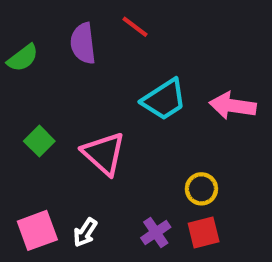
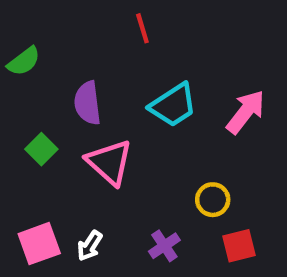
red line: (135, 27) -> (142, 28), turned 36
purple semicircle: (83, 43) -> (87, 103), moved
pink arrow: (233, 106) -> (246, 112), turned 120
red square: (204, 232) -> (239, 246), moved

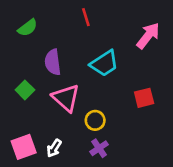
green semicircle: (24, 61) -> (28, 28), moved
pink arrow: (246, 112) -> (148, 36), moved
yellow circle: (213, 200) -> (95, 120), moved
red square: (239, 246) -> (144, 98), moved

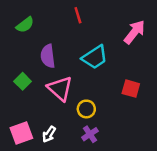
red square: (144, 98) -> (131, 89), turned 30

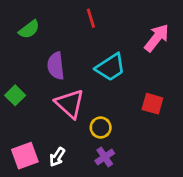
green square: (23, 81) -> (15, 95), moved

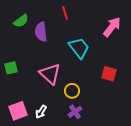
purple semicircle: (56, 66) -> (41, 32), moved
cyan trapezoid: (110, 67) -> (79, 48), turned -95
green square: (15, 95) -> (11, 68), turned 32

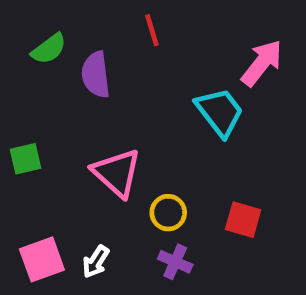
cyan trapezoid: (79, 48) -> (220, 112), moved
red square: (109, 74) -> (243, 220), moved
purple cross: (75, 112) -> (175, 262), turned -32

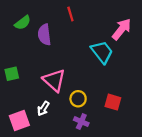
white arrow: (96, 262) -> (43, 109), moved

